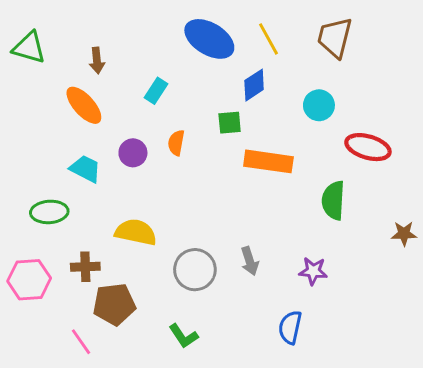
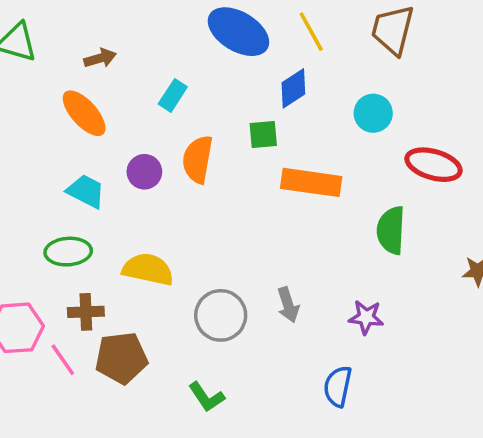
brown arrow: (97, 61) -> (100, 58), turned -100
orange semicircle: (176, 143) -> (198, 159), size x1.5
green ellipse: (49, 212) -> (68, 252), moved
pink line: (81, 342) -> (63, 360), moved

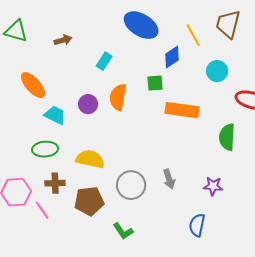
yellow line: (311, 32) -> (193, 35), moved
orange ellipse: (84, 113) -> (33, 85), moved
brown pentagon: (121, 358) -> (89, 201), moved

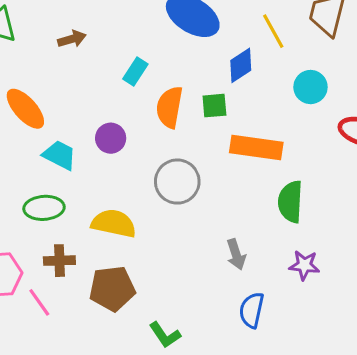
orange semicircle: (118, 97) -> (169, 107), moved
green semicircle: (227, 137) -> (290, 202), moved
gray circle: (131, 185) -> (177, 182), moved
blue semicircle: (197, 225) -> (252, 310), moved

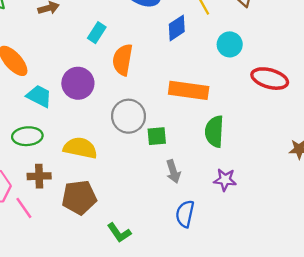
green square: (214, 106) -> (157, 136), moved
purple circle: (111, 138) -> (78, 83), size x1.4

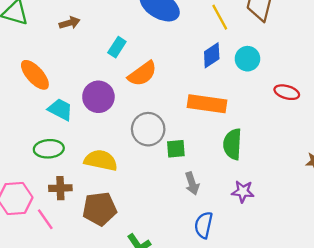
blue diamond: (177, 28) -> (212, 55), moved
orange semicircle: (123, 60) -> (142, 74), turned -136
red ellipse: (270, 79) -> (287, 92), size x0.7

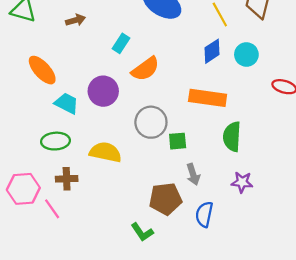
brown pentagon: (100, 209) -> (165, 199), moved

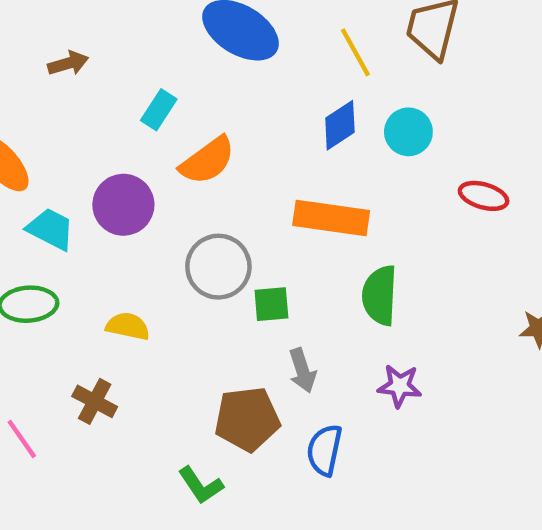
yellow semicircle: (105, 152) -> (128, 326), size x0.7
brown cross: (67, 179) -> (95, 401), moved, turned 30

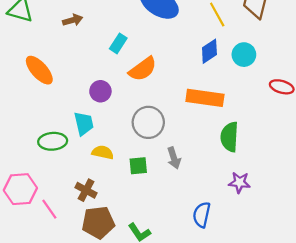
purple circle: (123, 205) -> (100, 91), size x0.7
cyan trapezoid: (51, 229) -> (84, 124), moved, turned 50
green square: (271, 304) -> (138, 166), moved
gray arrow: (302, 370) -> (174, 158), moved
brown pentagon: (247, 419) -> (98, 222), moved

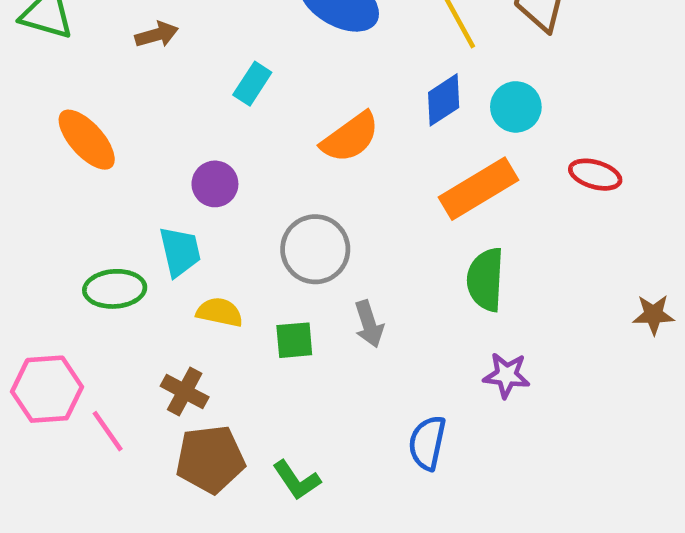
orange semicircle: (143, 69) -> (350, 137), moved
orange rectangle: (205, 98) -> (479, 189), moved, turned -39

